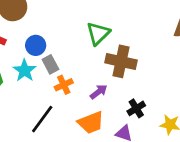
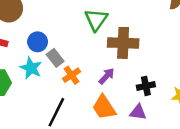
black cross: (136, 108) -> (146, 86), turned 30
orange trapezoid: (91, 123) -> (104, 107), turned 88

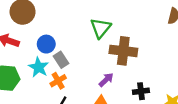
orange cross: (71, 75) -> (58, 81), moved

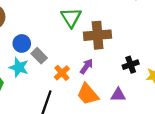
orange cross: (58, 81) -> (62, 73), moved
black cross: (141, 91) -> (131, 65), moved

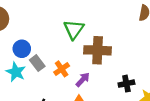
orange cross: (62, 73) -> (62, 69), moved

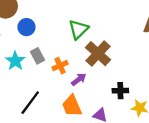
blue circle: (22, 49) -> (26, 27), moved
brown cross: (98, 50) -> (98, 54), turned 30

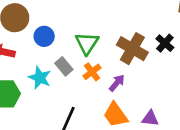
green triangle: (78, 29) -> (87, 43), moved
black cross: (120, 91) -> (165, 43), moved, turned -35

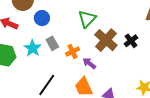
green triangle: (87, 43) -> (87, 19), moved
purple arrow: (117, 83) -> (89, 63), turned -104

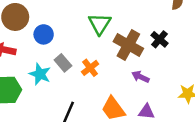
purple arrow: (89, 63) -> (140, 77), moved

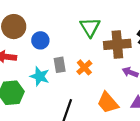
brown cross: (128, 45) -> (117, 44), turned -30
gray rectangle: (63, 63) -> (60, 65), turned 35

